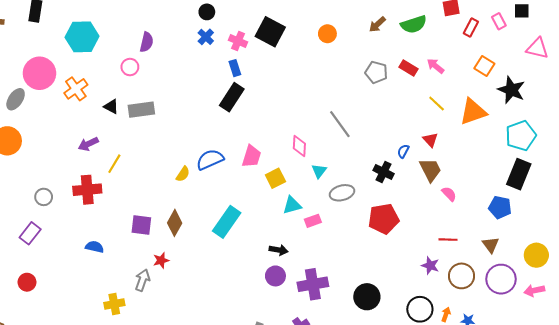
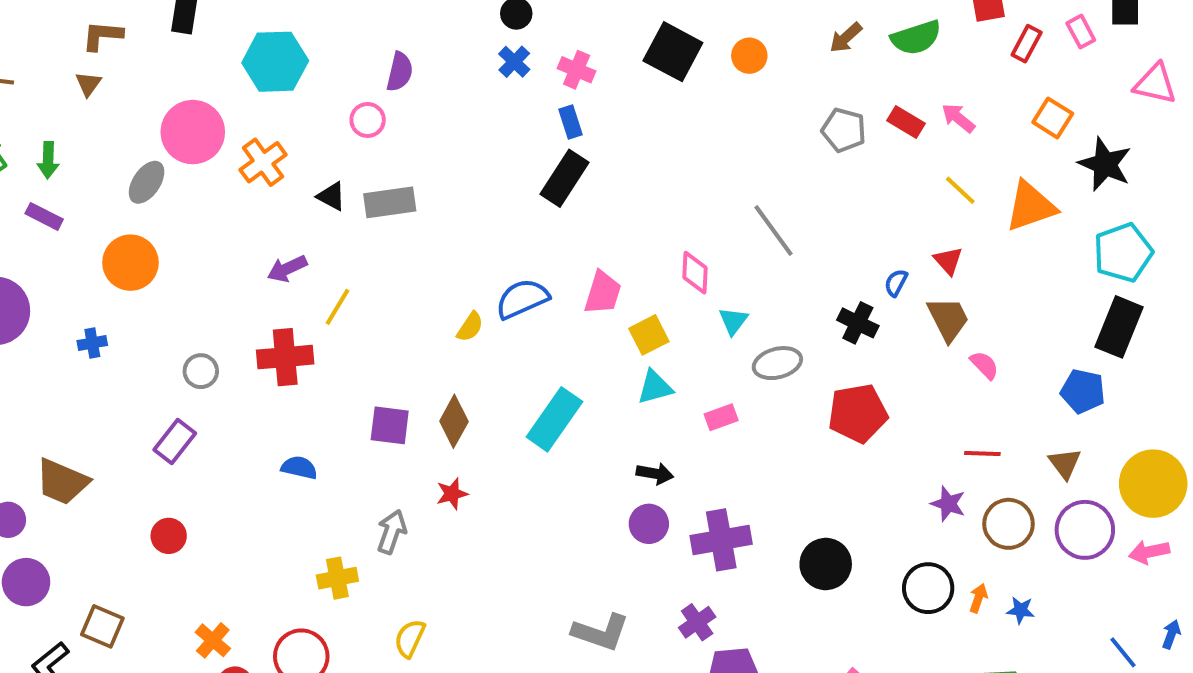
black square: (270, 32) -> (673, 52), moved
cyan triangle: (292, 205) -> (655, 387), moved
yellow circle: (536, 255) -> (1153, 484), size x1.4
red star: (161, 260) -> (452, 494), moved

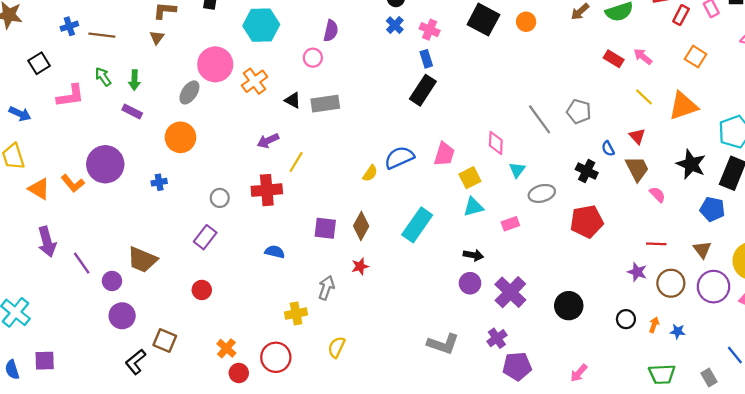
gray pentagon: (844, 130) -> (579, 112), moved
black star: (1105, 164) -> (691, 164), moved
blue semicircle: (896, 283) -> (608, 149), turned -56
purple cross: (721, 540) -> (510, 292), turned -36
black circle: (928, 588) -> (626, 319), size x0.7

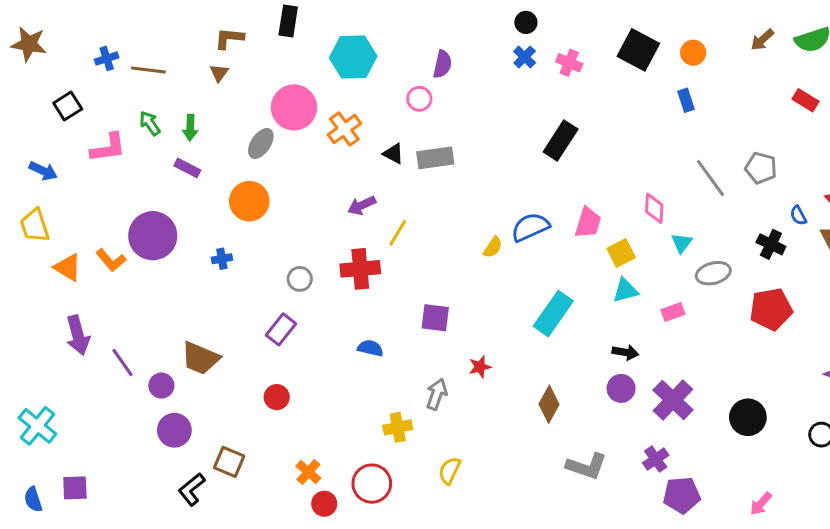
blue rectangle: (426, 59) -> (686, 100), moved
brown diamond: (361, 226) -> (549, 404), moved

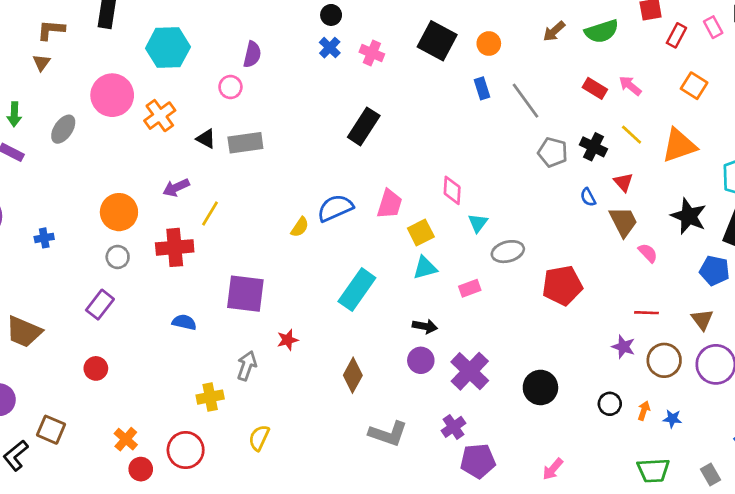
gray ellipse: (261, 143) -> (63, 129), moved
gray line: (710, 178) -> (525, 101), moved
orange circle: (249, 201) -> (119, 212), moved
black cross: (771, 244) -> (593, 147), moved
purple square: (435, 318) -> (245, 294), size x1.4

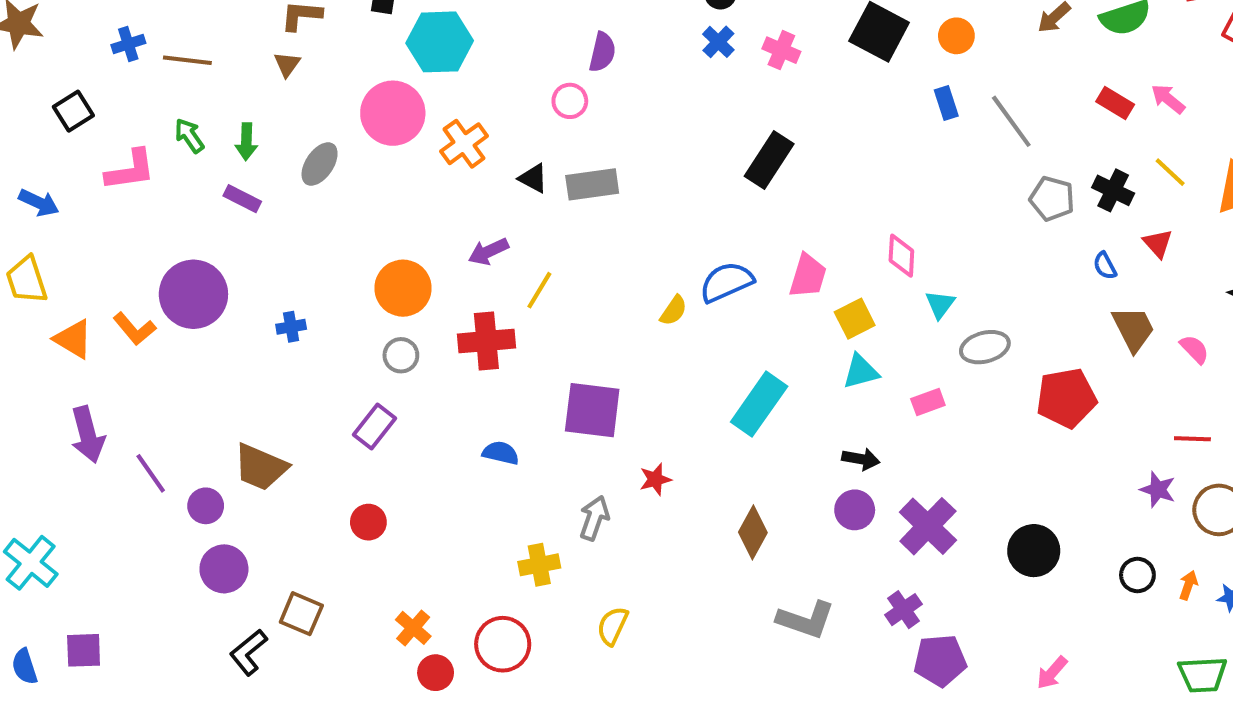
cyan hexagon: (168, 48) -> (440, 42), moved
brown trapezoid: (623, 222) -> (1133, 329), moved

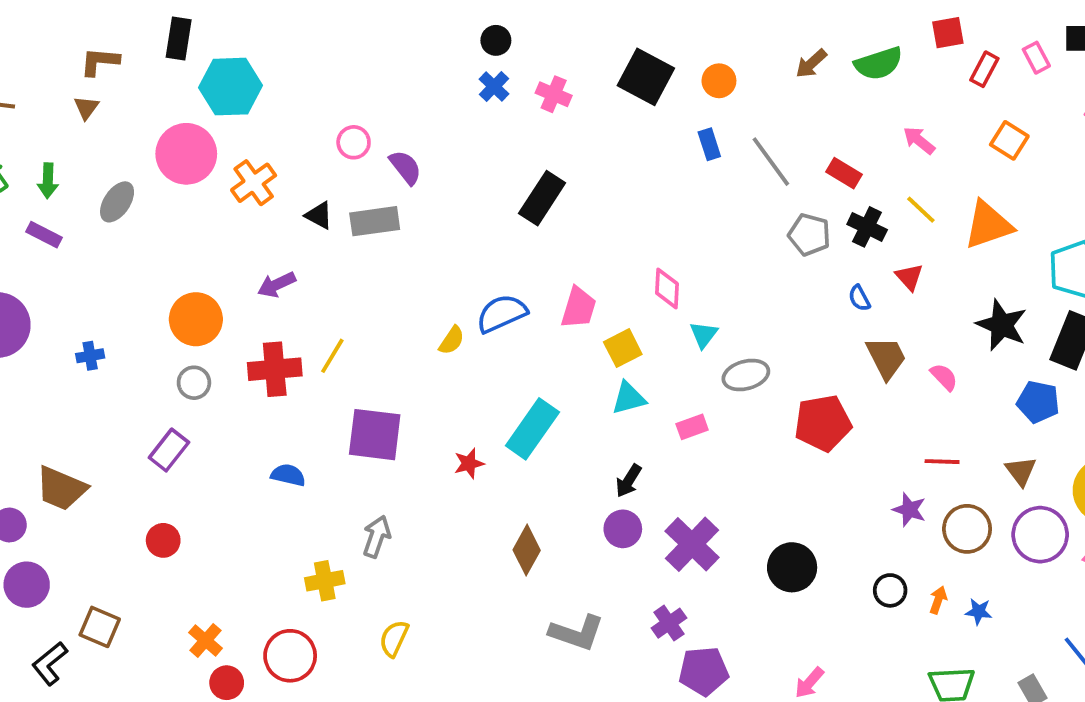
purple semicircle: (602, 52) -> (405, 167), moved, turned -51
red rectangle: (1115, 103) -> (844, 173), moved
yellow line: (539, 290) -> (332, 356), moved
black arrow: (861, 459) -> (629, 481), turned 112
red star: (655, 479) -> (469, 463), moved

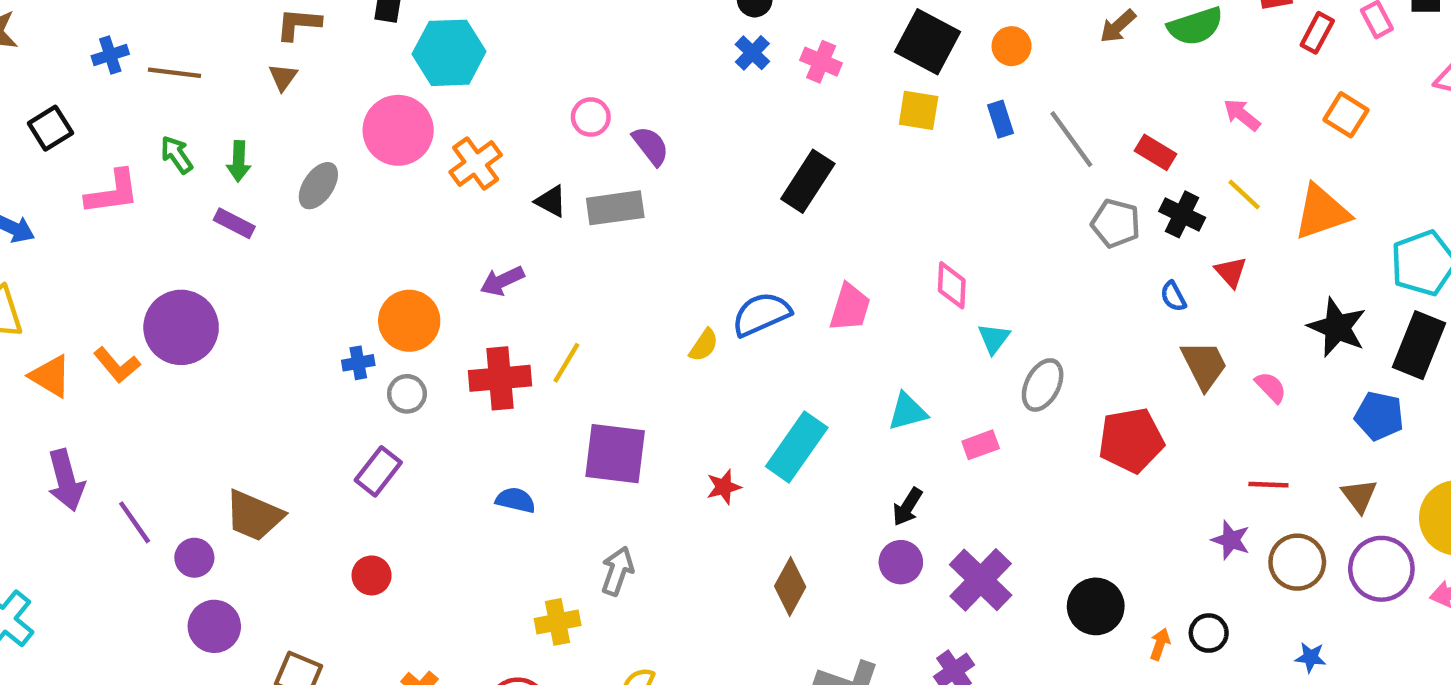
yellow square: (623, 348) -> (919, 110), moved, turned 36
blue cross: (90, 356) -> (358, 363), moved
gray ellipse: (746, 375) -> (1043, 385), turned -48
orange arrow: (938, 600) -> (1160, 644), moved

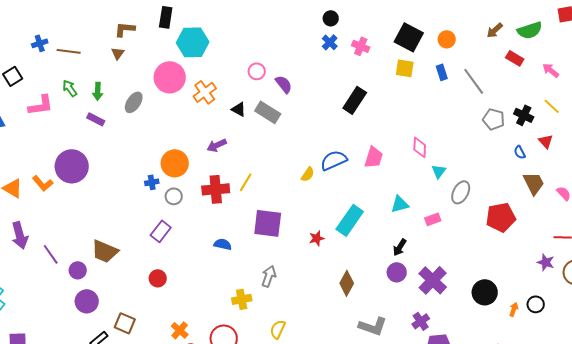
red rectangle: (1156, 152) -> (515, 58), moved
gray rectangle: (615, 208) -> (268, 112), turned 40

